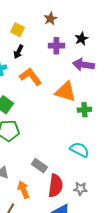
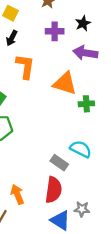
orange L-shape: (30, 77) -> (25, 66), turned 45
gray rectangle: (39, 166) -> (59, 163), moved
gray star: (80, 189) -> (82, 209), moved

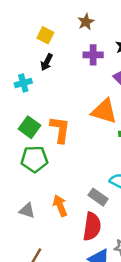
orange L-shape: (25, 66) -> (60, 130), moved
orange arrow: (17, 194) -> (60, 206), moved

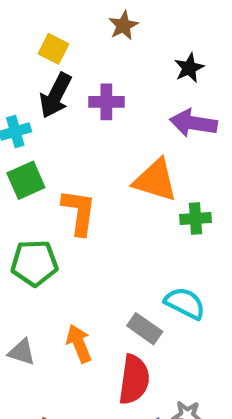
purple cross: (93, 55) -> (106, 102), moved
black arrow: (47, 62) -> (56, 95), size x1.5
green square: (29, 127) -> (26, 180), moved, turned 30

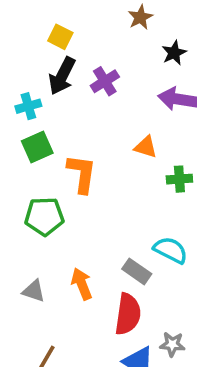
brown star: (123, 26) -> (140, 17), moved
purple cross: (106, 102) -> (105, 81), turned -32
orange triangle: (155, 180) -> (146, 147), size x0.6

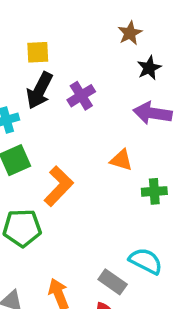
brown star: (140, 17) -> (130, 33), moved
yellow square: (60, 37) -> (38, 52), turned -30
orange L-shape: (82, 174) -> (59, 186), turned 36

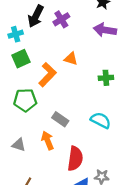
orange triangle: (121, 160) -> (71, 59), moved
gray rectangle: (113, 282) -> (60, 119), moved

